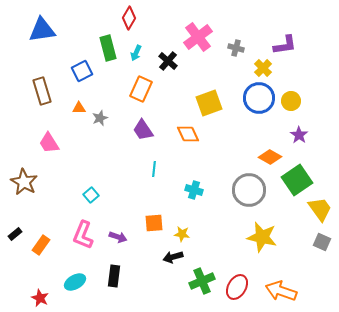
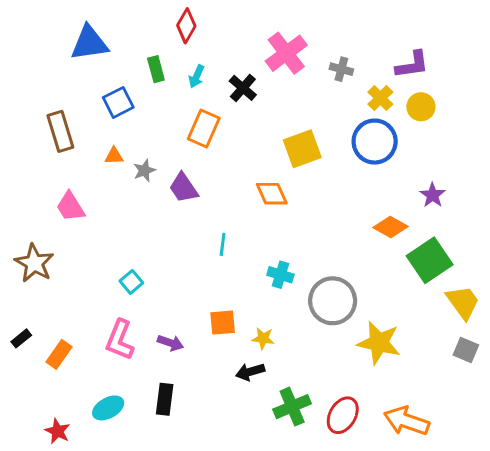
blue triangle: (42, 30) -> (89, 43), moved
green rectangle: (108, 48) -> (156, 69), size x0.7
yellow circle: (291, 101) -> (421, 107), moved
purple trapezoid: (143, 130) -> (183, 188), moved
gray circle: (249, 190) -> (333, 301), moved

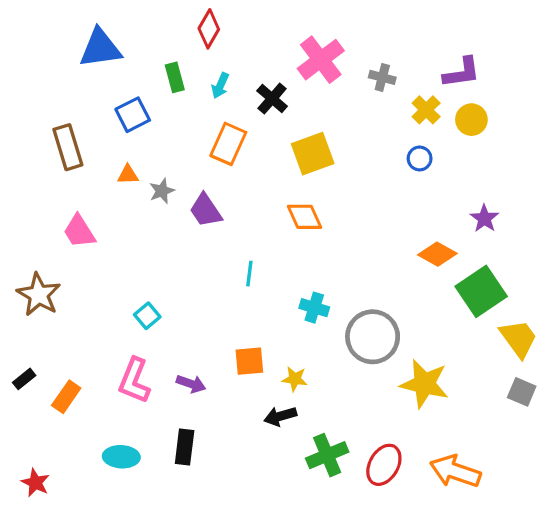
blue circle: (375, 142) -> (420, 158), size x0.5
yellow square: (302, 149) -> (313, 154), moved
cyan ellipse: (108, 408) -> (121, 457), turned 32
red star: (57, 431) -> (35, 483), moved

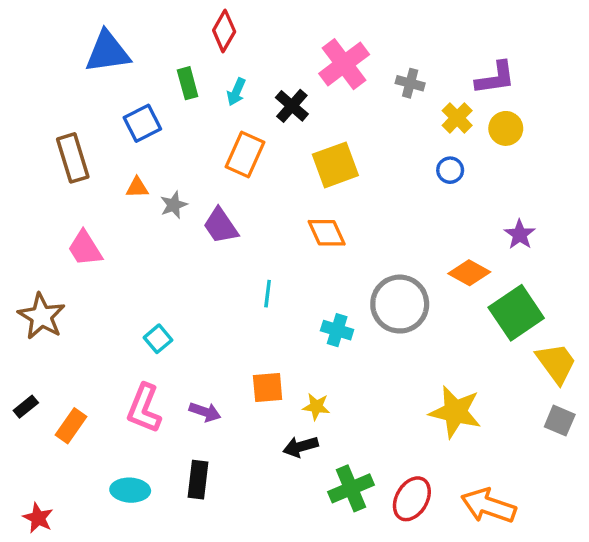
gray circle: (373, 337) -> (400, 304), moved

